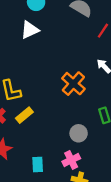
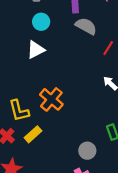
orange cross: (73, 84) -> (51, 99), moved

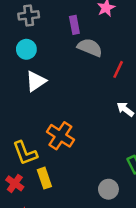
cyan circle: (41, 22) -> (26, 49), moved
yellow rectangle: (33, 134) -> (44, 178), turned -60

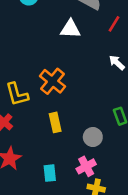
white triangle: (36, 81) -> (70, 29), moved, turned 30
yellow rectangle: (44, 178) -> (55, 122), moved

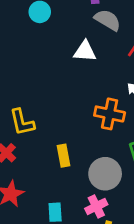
orange cross: (52, 81) -> (110, 114), moved, turned -30
gray circle: (93, 137) -> (105, 174), size x1.5

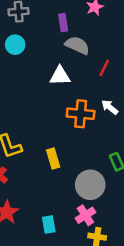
orange cross: (110, 114) -> (81, 114), moved
yellow rectangle: (63, 156) -> (53, 158), moved

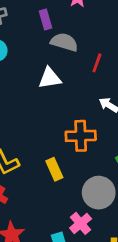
orange cross: (81, 114) -> (81, 136), moved
pink cross: (85, 215) -> (81, 223), moved

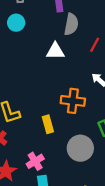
gray semicircle: (64, 42) -> (71, 24), turned 75
pink cross: (81, 223) -> (35, 161), moved

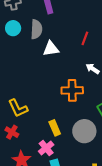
gray semicircle: (71, 24) -> (36, 29), moved
yellow rectangle: (48, 124) -> (55, 128), moved

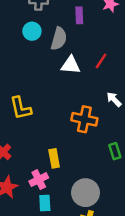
red line: (85, 38) -> (101, 61), moved
yellow L-shape: (18, 108) -> (21, 108), moved
gray circle: (84, 131) -> (85, 193), moved

